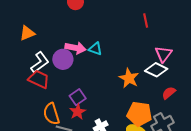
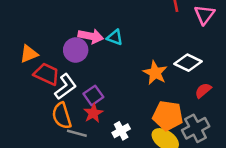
orange triangle: (27, 33) -> (29, 54), moved
pink triangle: (164, 54) -> (204, 15), moved
white L-shape: (40, 62) -> (66, 87), moved

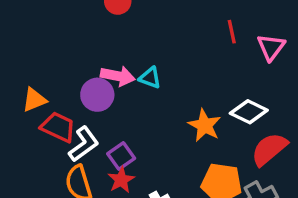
red semicircle: (203, 90) -> (269, 149), size x1.6

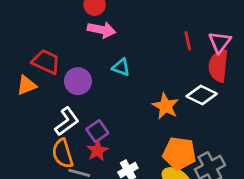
red line: (232, 32) -> (188, 41), moved
pink arrow: (118, 76) -> (102, 30), moved
red trapezoid: (58, 127) -> (46, 62), moved
red semicircle: (269, 149) -> (218, 66), moved, turned -44

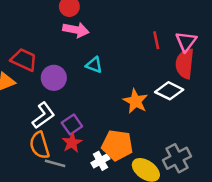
orange pentagon: (179, 153) -> (117, 145), moved

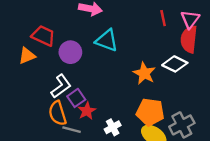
cyan triangle: (94, 65) -> (107, 40), size x1.5
purple square: (72, 125) -> (76, 98), moved
orange pentagon: (117, 145) -> (150, 112), moved

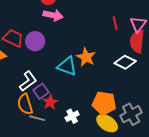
cyan triangle: (107, 40) -> (67, 66), moved
purple circle: (70, 52) -> (35, 41), moved
orange star: (144, 73) -> (86, 57), moved

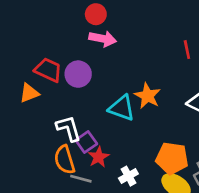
white L-shape: (28, 81) -> (69, 128), turned -70

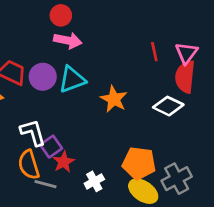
cyan triangle: (122, 108) -> (72, 80), moved, turned -40

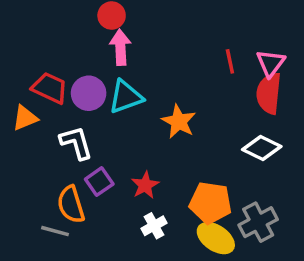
pink arrow: (68, 40) -> (120, 47), turned -104
white diamond: (168, 106) -> (262, 148), moved
white L-shape: (33, 133) -> (76, 143), moved
red star: (64, 162) -> (145, 185), moved
gray line: (45, 184) -> (55, 231), moved

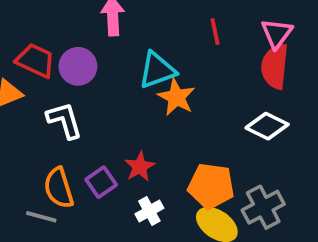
red line: (230, 61) -> (215, 32), moved
cyan triangle: (126, 97) -> (157, 70), moved
purple square: (99, 182) -> (101, 182), moved

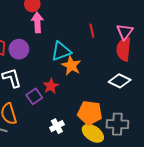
red star: (140, 167) -> (51, 86), moved
purple square: (101, 182) -> (34, 96), moved
gray cross: (263, 207) -> (117, 124), turned 30

